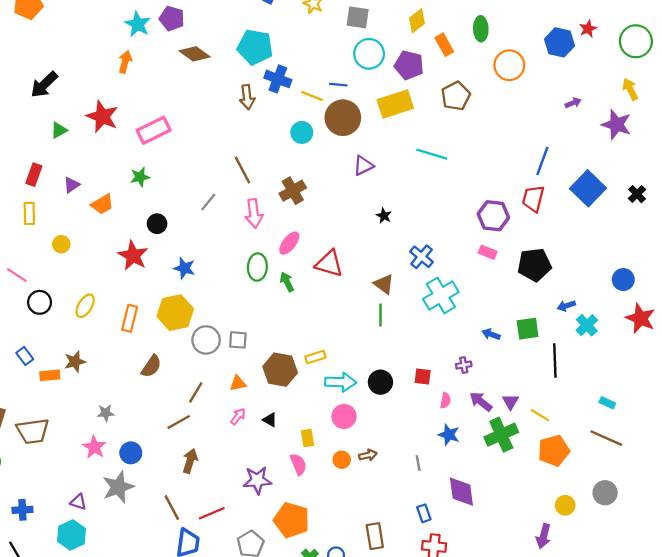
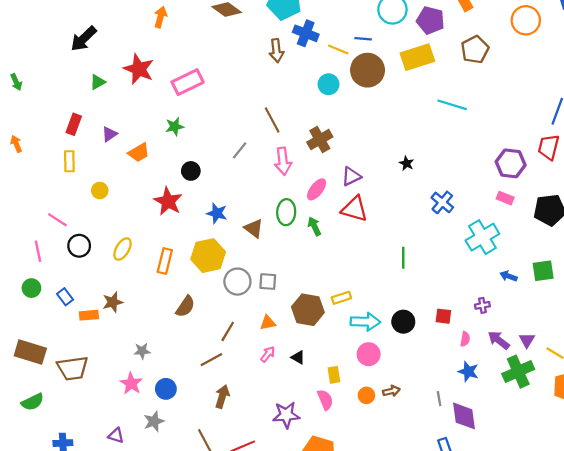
purple triangle: (363, 166) -> (351, 176), moved
brown triangle: (384, 284) -> (254, 228), moved
cyan cross: (441, 296) -> (482, 237), moved
gray star: (118, 487) -> (154, 421), size x0.7
purple diamond: (461, 492) -> (464, 416), moved

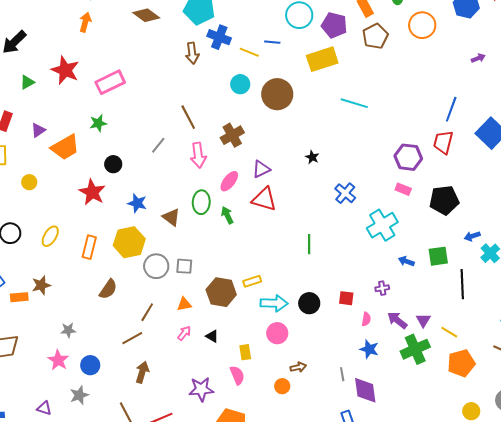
brown pentagon: (475, 50) -> (375, 36), moved
brown circle: (368, 70) -> (277, 94), moved
orange trapezoid: (139, 153) -> (65, 147), size x1.4
orange circle: (366, 395) -> (282, 386), moved

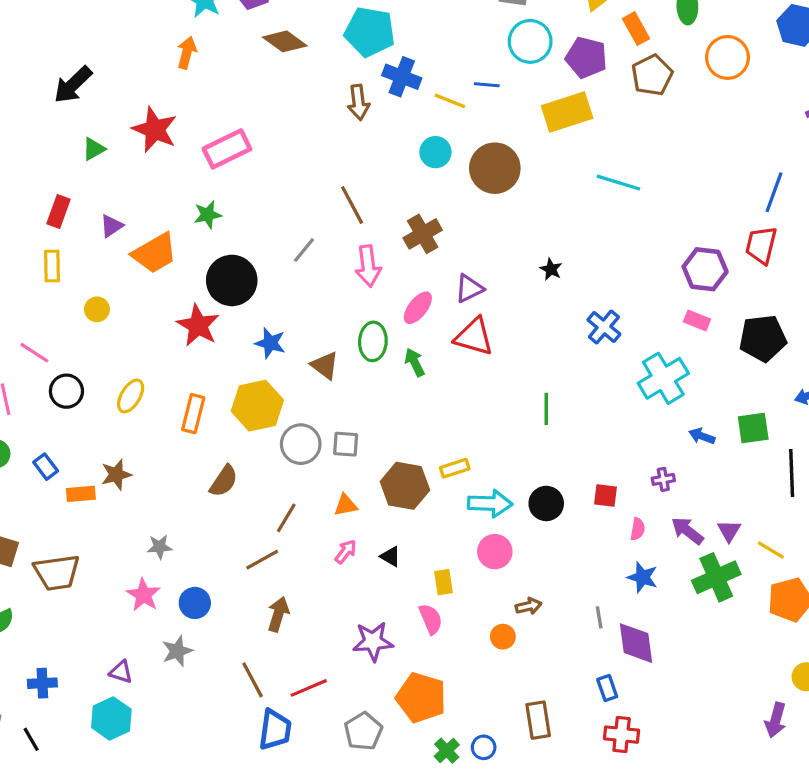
black circle: (113, 164) -> (232, 280), size x1.8

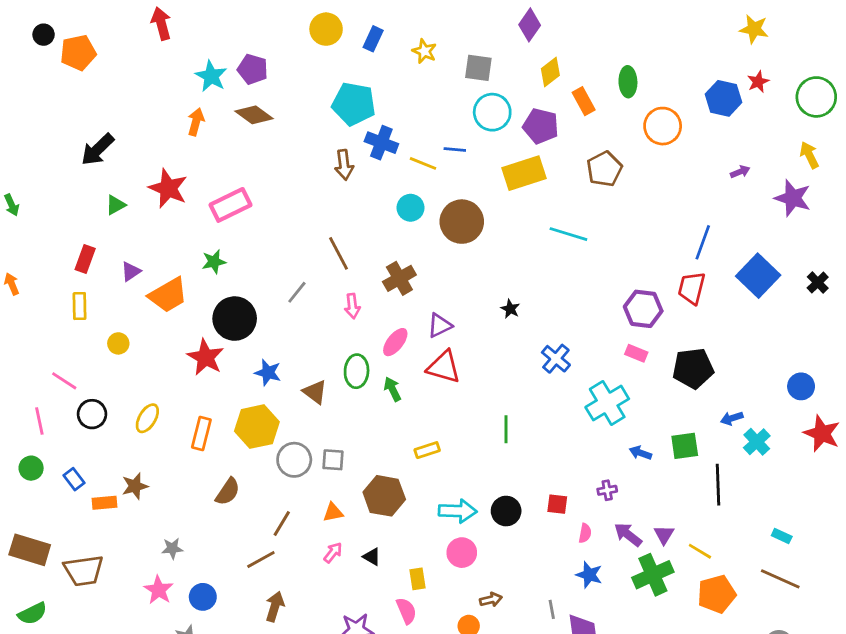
brown diamond: (285, 41) -> (254, 115), moved
brown pentagon: (652, 75) -> (604, 169), moved
pink arrow: (368, 266) -> (352, 306), size x0.7
yellow rectangle: (455, 468) -> (427, 450), moved

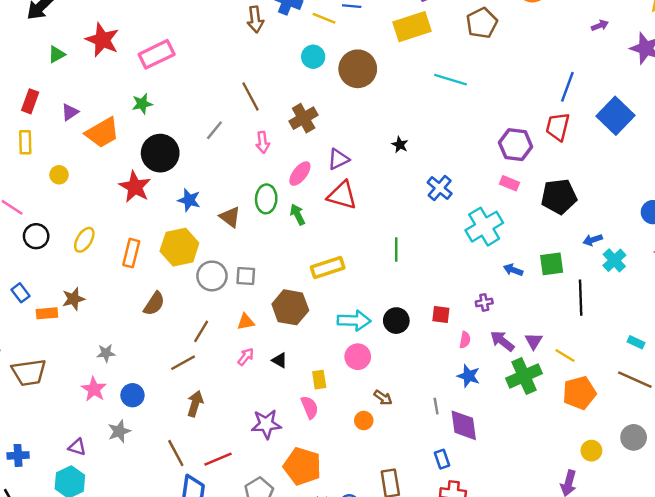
yellow rectangle: (427, 450) -> (328, 268), size x1.5
brown arrow: (491, 600) -> (383, 398), turned 48

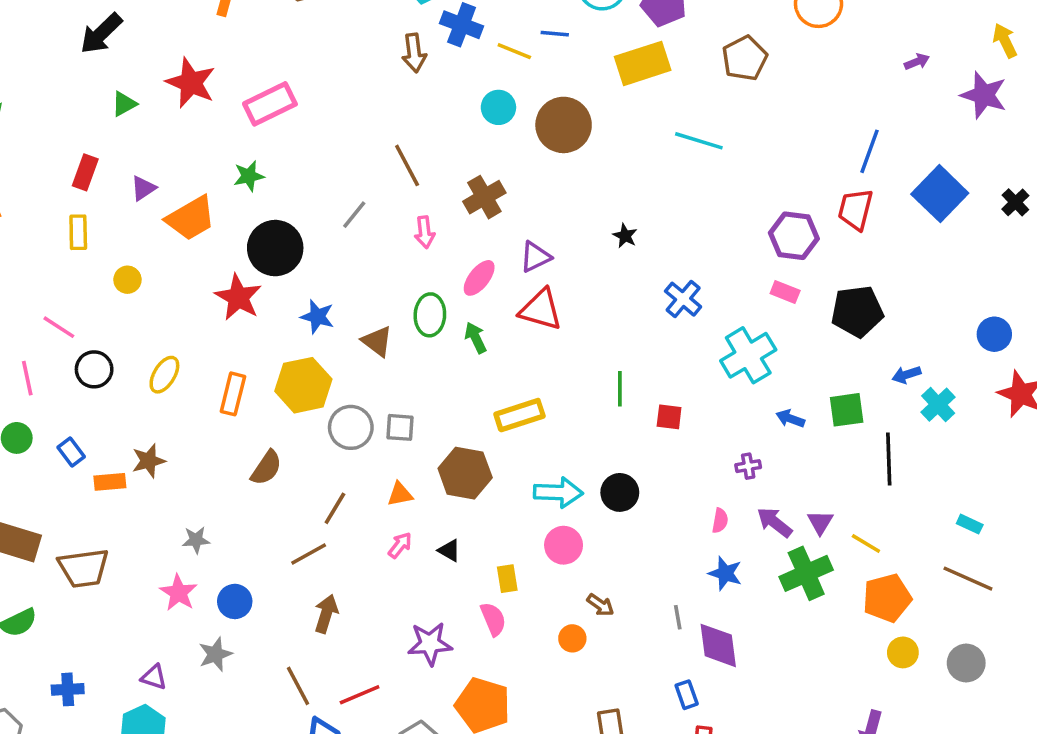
red square: (441, 315) -> (669, 417), moved
yellow circle: (591, 451) -> (903, 652), moved

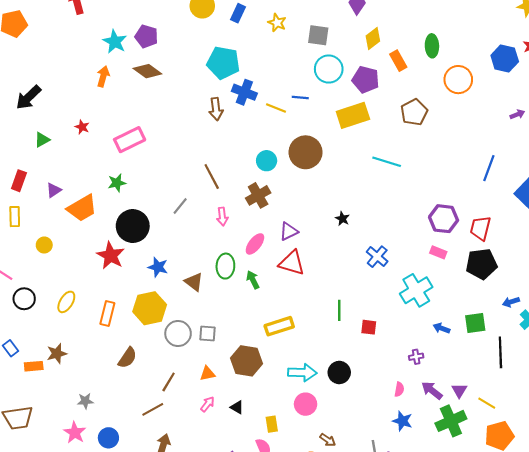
red star: (191, 83) -> (82, 127), size x0.5
cyan circle: (498, 107) -> (267, 161), moved
red trapezoid: (855, 209) -> (480, 228), moved

